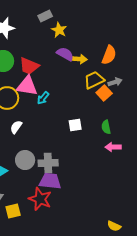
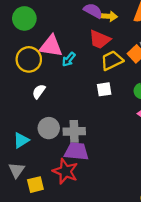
red trapezoid: (29, 66) -> (100, 39), moved
yellow trapezoid: (94, 80) -> (112, 61), moved

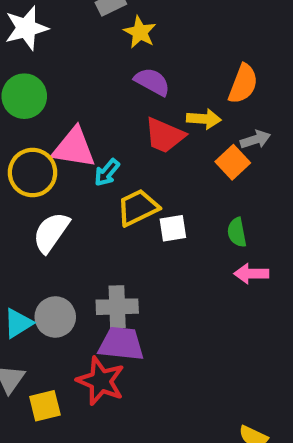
yellow arrow: (109, 16) -> (204, 119), moved
yellow trapezoid: (112, 61) -> (138, 208), moved
white semicircle: (39, 92) -> (51, 232), size x1.5
gray circle: (49, 128) -> (55, 317), moved

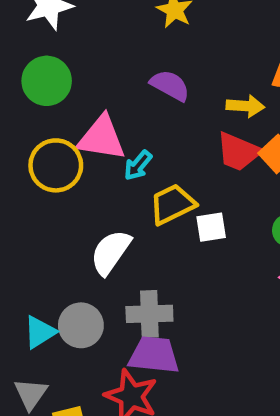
purple semicircle: (152, 82) -> (170, 85), moved
red trapezoid: (165, 135) -> (239, 152), moved
white semicircle: (51, 232) -> (111, 252), moved

